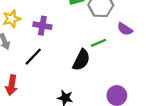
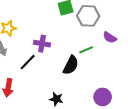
purple cross: (42, 26) -> (42, 44), moved

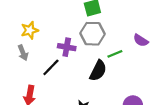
gray hexagon: (88, 16) -> (92, 34), moved

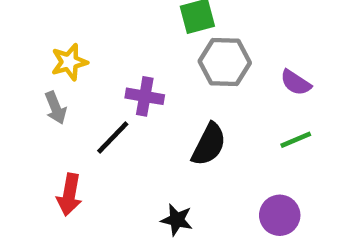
gray hexagon: (92, 34) -> (225, 62), moved
green line: (115, 54) -> (296, 140), moved

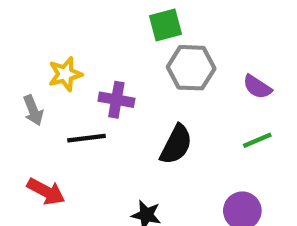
yellow star: (69, 62) -> (65, 74), moved
black line: (113, 137) -> (87, 138), turned 39
red arrow: (69, 195) -> (46, 191), turned -72

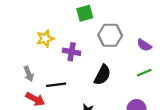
green square: (165, 25) -> (85, 13), moved
gray arrow: (33, 110) -> (29, 74), moved
black line: (87, 138) -> (56, 85), moved

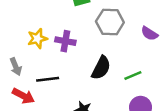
yellow star: (45, 39) -> (37, 39), moved
green line: (144, 73) -> (133, 75), moved

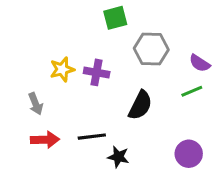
green line: (133, 75) -> (192, 91), moved
black line: (48, 79) -> (92, 137), moved
red arrow: (23, 96) -> (45, 140), turned -30

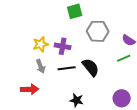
gray arrow: (36, 104) -> (41, 66), moved
black semicircle: (140, 105) -> (91, 67), turned -66
black line: (92, 137) -> (67, 68), moved

